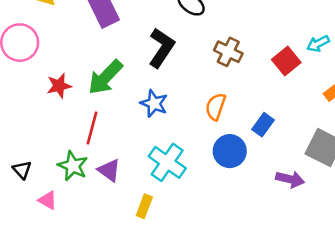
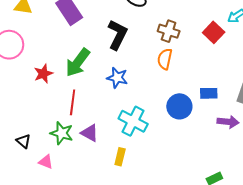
orange semicircle: (216, 107) -> (165, 59), moved
blue rectangle: (263, 125) -> (209, 93), moved, turned 60

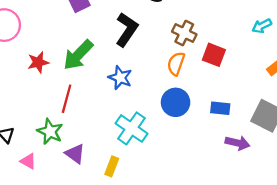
red square: (214, 32) -> (214, 55), moved, turned -30
blue circle: (179, 106) -> (176, 102), moved
purple triangle: (90, 133) -> (75, 154), moved

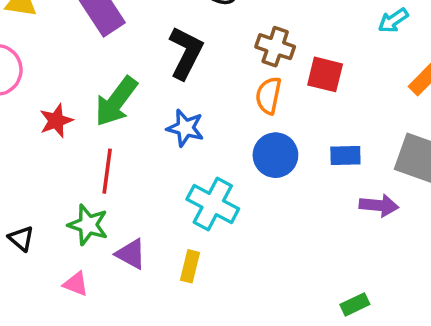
pink triangle: (28, 161) -> (76, 284), moved

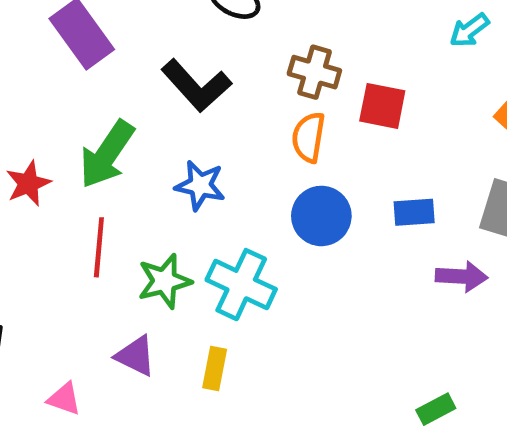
black L-shape: (186, 53) -> (196, 86), turned 114
green star: (88, 225) -> (165, 281), moved, turned -30

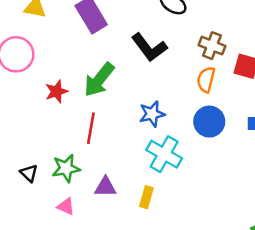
blue star: (200, 185) -> (152, 114), moved, turned -30
green star: (165, 281) -> (66, 168), moved
purple triangle: (136, 356) -> (105, 187), turned -30

